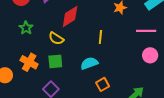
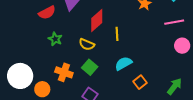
yellow line: (100, 37) -> (117, 34), moved
green square: (55, 61) -> (90, 67), turned -35

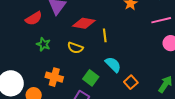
red diamond: (97, 21) -> (84, 23), turned 55
cyan semicircle: (123, 63) -> (113, 65), turned 78
green square: (90, 67) -> (91, 78), moved

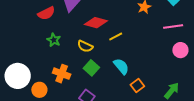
yellow line: (105, 35) -> (116, 37), turned 64
green square: (91, 78) -> (91, 68), moved

